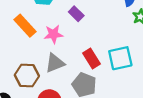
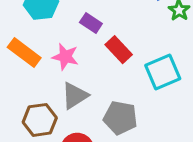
pink star: (53, 34) -> (65, 57), turned 30
red rectangle: (92, 58) -> (119, 50), moved

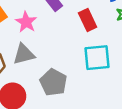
red rectangle: (119, 50) -> (88, 20), moved

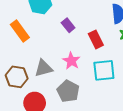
pink star: (26, 22) -> (71, 61), moved

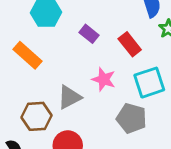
gray pentagon: (68, 91) -> (132, 118), moved

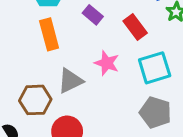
orange rectangle: (27, 55) -> (49, 34), moved, turned 32
gray pentagon: (132, 118) -> (155, 112), moved

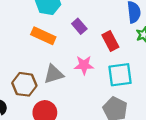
orange rectangle: (49, 34) -> (43, 36), turned -60
pink star: (107, 63) -> (84, 65), turned -30

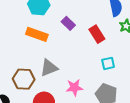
pink star: (84, 65) -> (74, 88), moved
cyan square: (120, 75) -> (108, 63), size x0.6

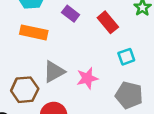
pink star: (74, 88) -> (87, 78), moved

